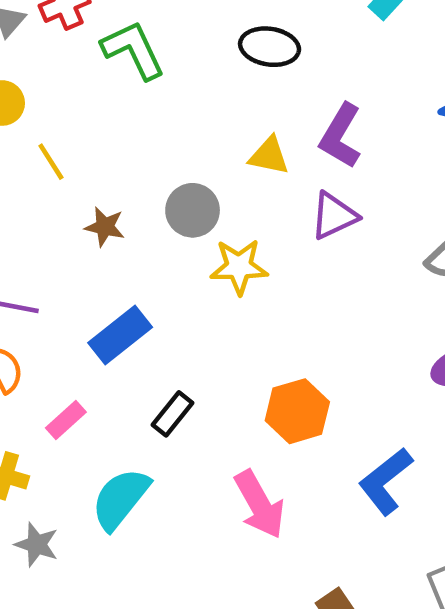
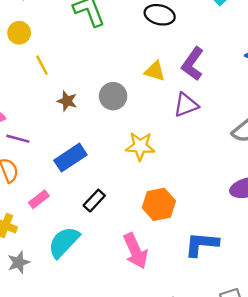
yellow star: (239, 267) -> (140, 146), moved
blue L-shape: (386, 481) -> (202, 244), turned 39
gray star: (37, 545) -> (19, 262), turned 30

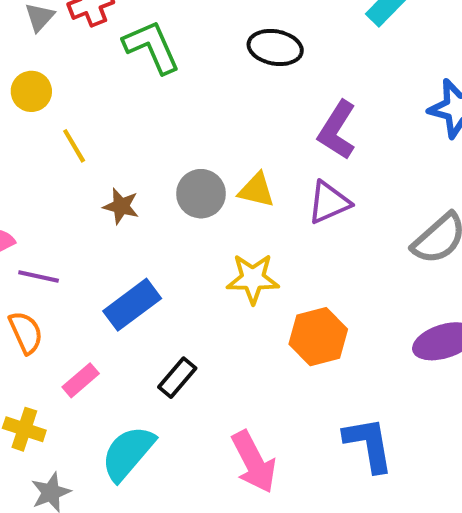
yellow triangle: (155, 71) -> (256, 190), moved
orange hexagon: (159, 204) -> (318, 337), moved
blue L-shape: (202, 244) -> (369, 444), turned 78

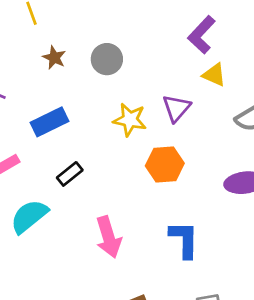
yellow triangle: (256, 190) -> (214, 75), moved
purple triangle: (329, 202) -> (176, 108), moved, turned -36

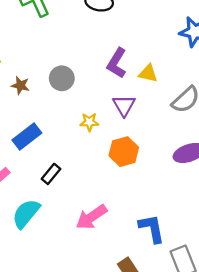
purple L-shape: (202, 35) -> (117, 63), moved
yellow star: (130, 120) -> (89, 122), size x0.7
pink arrow: (109, 237) -> (91, 217), turned 84
blue L-shape: (184, 239) -> (152, 228), moved

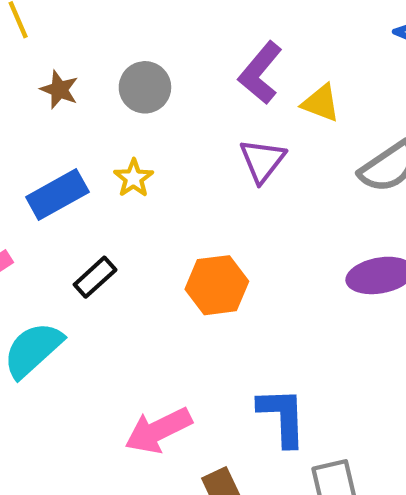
yellow star: (89, 122) -> (134, 178), moved, turned 30
orange hexagon: (124, 152) -> (217, 285), moved
pink arrow: (91, 217) -> (158, 430), moved

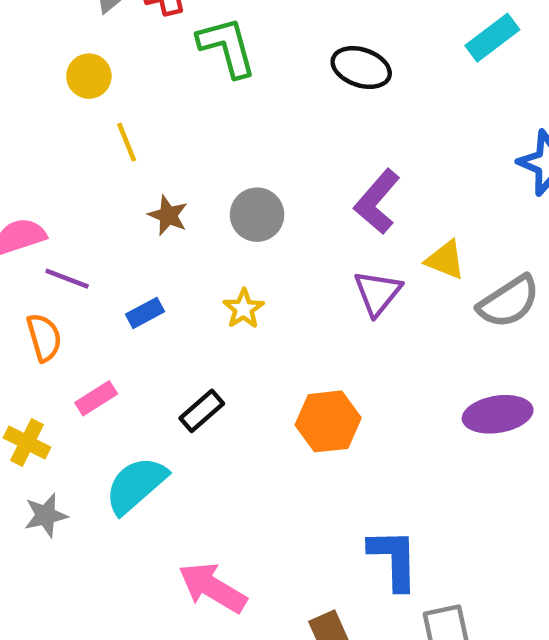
yellow triangle: (321, 103) -> (445, 260), moved
blue rectangle: (57, 195) -> (145, 313), moved, size x0.6
pink arrow: (158, 430) -> (213, 588), moved, turned 56

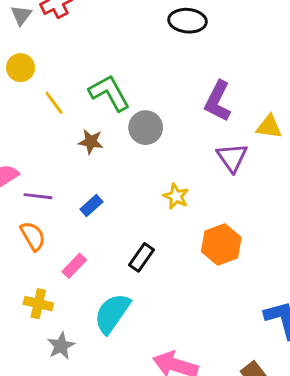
green L-shape: (227, 47) -> (109, 93), moved
yellow star: (244, 309) -> (176, 196), moved

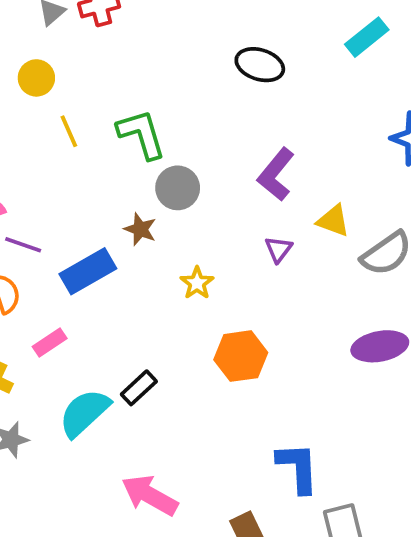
brown star: (91, 142) -> (140, 229), moved
purple triangle: (232, 157) -> (278, 249), size x0.7
blue rectangle: (91, 205) -> (88, 271), size x1.8
black rectangle: (141, 257) -> (139, 388), moved

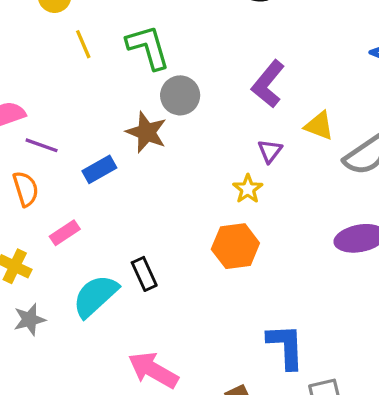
brown star: (140, 229) -> (146, 132), size x1.4
blue rectangle: (88, 271) -> (99, 169), size x0.7
yellow star: (197, 283) -> (248, 189), moved
black rectangle: (139, 388) -> (144, 274), turned -72

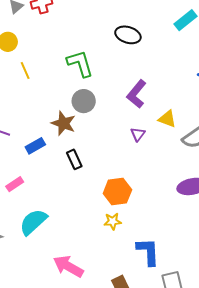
green L-shape: (148, 47) -> (80, 64), moved
yellow star: (248, 189) -> (113, 221), moved, turned 30
black rectangle: (144, 274) -> (74, 159), moved

